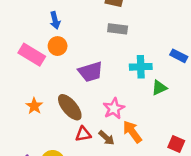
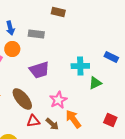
gray rectangle: (118, 29) -> (36, 34), moved
red square: (176, 144) -> (110, 120), moved

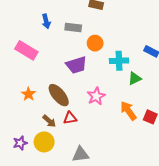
orange circle: (12, 49) -> (95, 43), moved
orange arrow: (73, 119) -> (128, 111), moved
brown arrow: (52, 124) -> (49, 121), moved

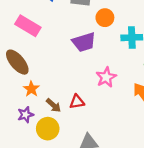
orange star: (28, 94) -> (31, 89), moved
brown ellipse: (59, 95) -> (17, 62), moved
purple star: (20, 143) -> (25, 115), moved

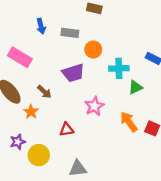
orange star: (31, 89) -> (31, 112), moved
brown arrow: (54, 105) -> (44, 92), moved

